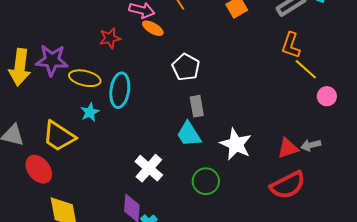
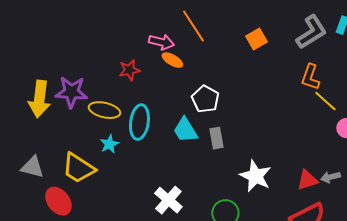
cyan trapezoid: (189, 134) -> (185, 130), moved

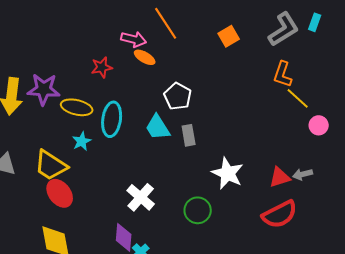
red ellipse: (58, 201) -> (60, 193), moved

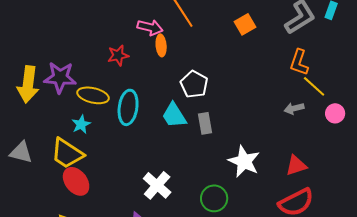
orange ellipse: (145, 57) -> (161, 45), turned 55
cyan star: (82, 141) -> (81, 124), moved
gray arrow: (303, 174) -> (294, 108), moved

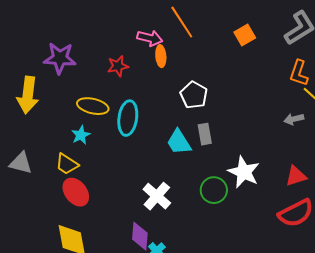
purple star: (60, 77) -> (60, 58), moved
cyan trapezoid: (174, 115) -> (179, 142), moved
yellow trapezoid: (67, 153) -> (67, 164), size x0.7
green circle: (214, 198) -> (214, 190), moved

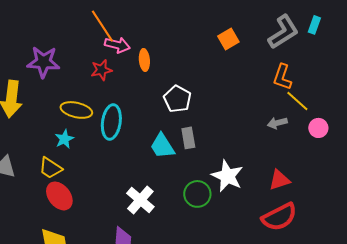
orange line: (182, 22) -> (102, 26), moved
pink arrow: (150, 38) -> (117, 45), moved

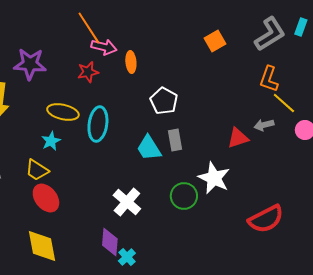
red triangle: (279, 180) -> (238, 138), moved

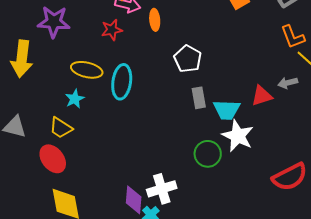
orange L-shape: (269, 79) -> (293, 37), turned -40
cyan trapezoid: (149, 148) -> (227, 110), moved, turned -56
red ellipse: (46, 198) -> (53, 159), moved
white cross: (127, 202) -> (162, 189), moved, turned 32

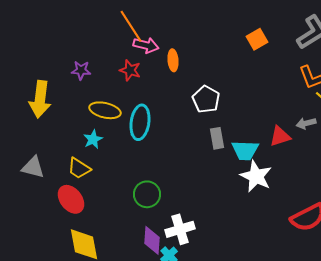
purple star: (54, 22) -> (81, 70), moved, size x0.6
red star: (112, 30) -> (130, 70), turned 30
green circle: (208, 154) -> (147, 194), moved

